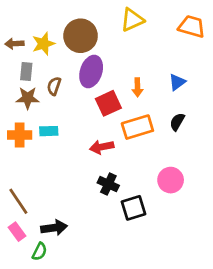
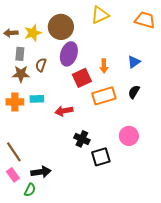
red arrow: (102, 147) -> (64, 111), moved

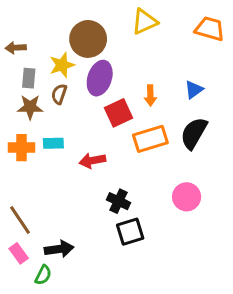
yellow star: (33, 33) -> (62, 65), moved
black semicircle: (134, 92) -> (194, 133), size x1.6
black square: (101, 157) -> (130, 232), moved

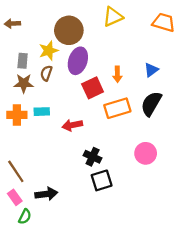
brown arrow: (16, 48) -> (12, 24), moved
green semicircle: (43, 275) -> (25, 217), moved

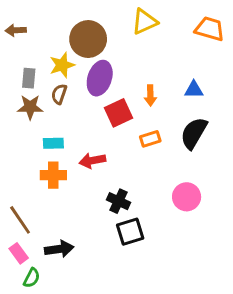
blue triangle: (151, 70) -> (194, 90), turned 35
orange rectangle: (117, 108) -> (150, 139), size x0.6
orange cross: (17, 115) -> (53, 175), moved

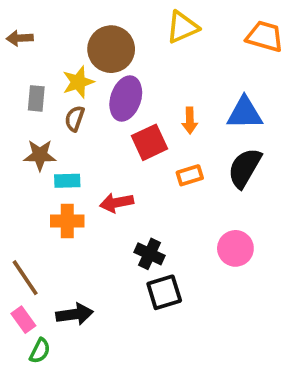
blue triangle: (194, 90) -> (245, 113), size x1.5
brown star: (30, 107) -> (40, 155), moved

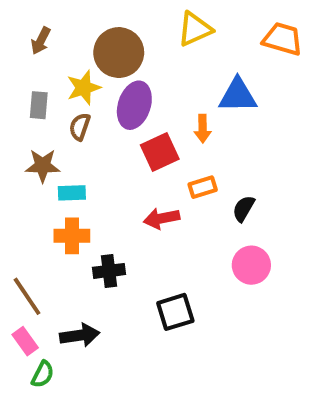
brown arrow: (20, 38) -> (41, 41), moved, turned -60
blue triangle: (245, 113) -> (238, 95), moved
black semicircle: (245, 168) -> (244, 209), moved, size x0.6
red arrow: (117, 203) -> (162, 218), moved
black cross: (150, 254) -> (109, 271), moved, turned -32

